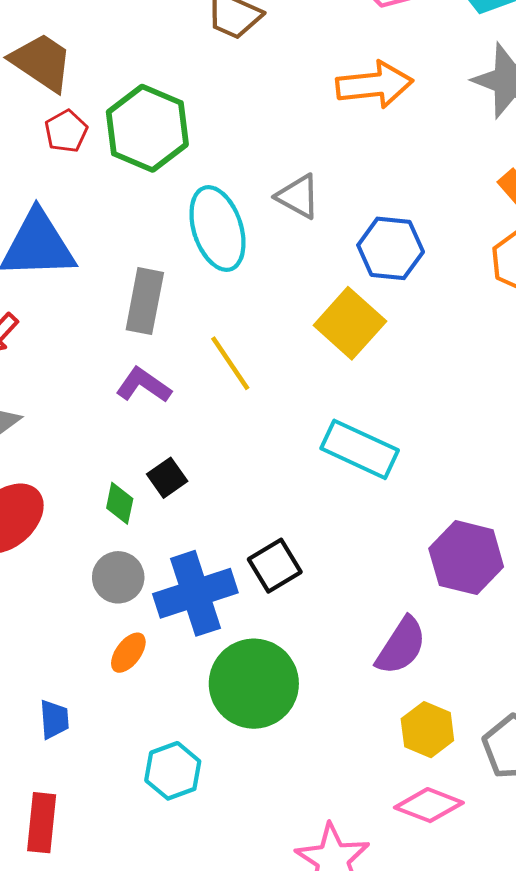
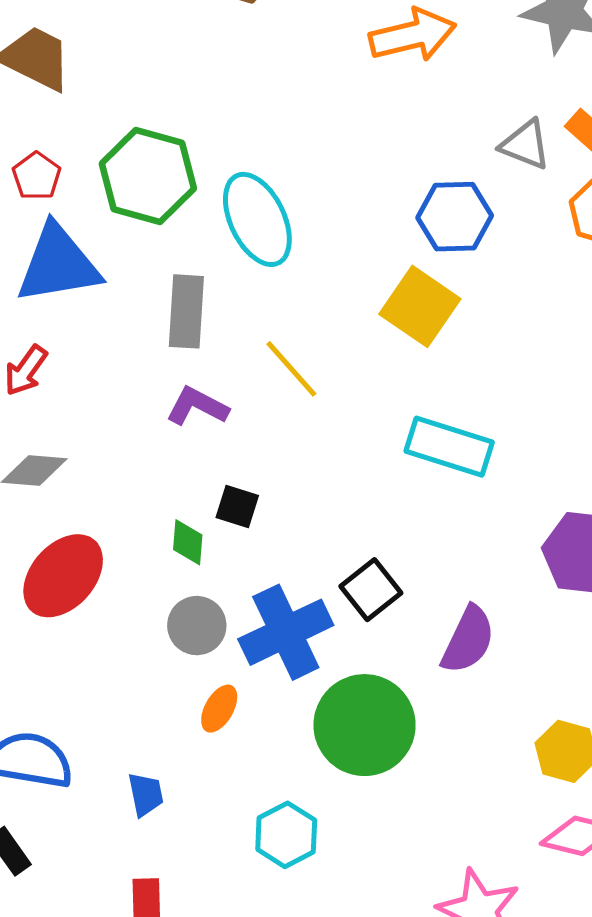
green hexagon: (147, 128) -> (148, 176), moved
red pentagon: (66, 131) -> (37, 176), moved
gray triangle: (298, 196) -> (525, 145), moved
black square: (167, 478) -> (237, 507), turned -30
purple semicircle: (401, 646) -> (468, 640), moved

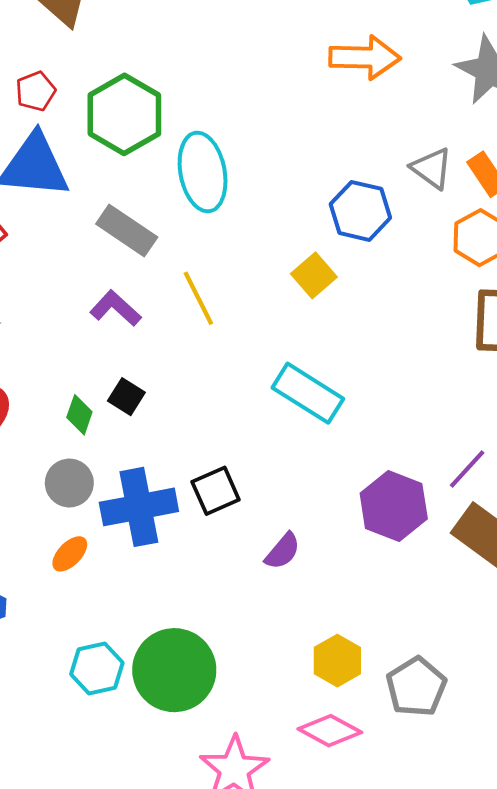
yellow square: (420, 306) -> (314, 275), size x0.7
gray rectangle: (186, 311) -> (127, 230), turned -74
purple semicircle: (468, 640) -> (283, 551), size x0.7
green circle: (365, 725) -> (174, 670), moved

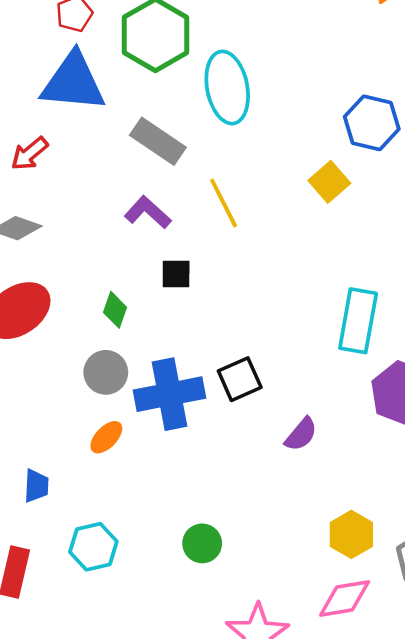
cyan rectangle: (308, 393) -> (358, 321), moved, turned 68
black square: (126, 397) -> (176, 274), moved, turned -32
cyan hexagon: (97, 669) -> (93, 547), moved
green circle: (174, 670) -> (202, 543), size x0.5
pink diamond: (330, 731) -> (345, 599), turned -38

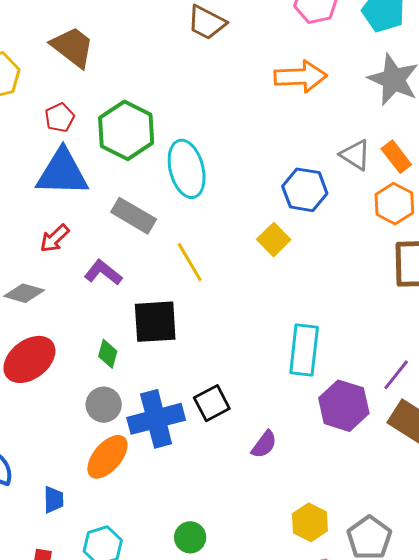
red arrow: (29, 154) -> (55, 238), moved
purple L-shape: (148, 212) -> (103, 272), moved
black square: (176, 274) -> (155, 322), size x1.8
orange ellipse: (106, 437) -> (107, 457), size x1.6

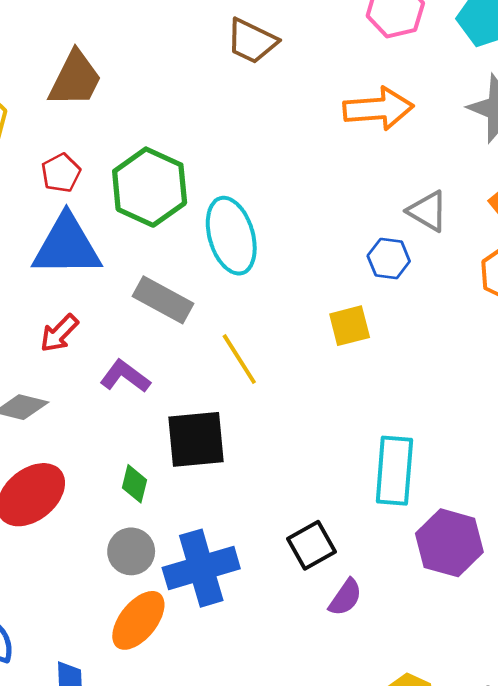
brown trapezoid: (73, 47) -> (75, 79), turned 81
gray triangle: (355, 155) -> (428, 211), moved
blue hexagon: (305, 190) -> (389, 259), size x0.7
yellow square: (274, 240) -> (350, 326), turned 32
black square: (212, 403) -> (311, 545), moved

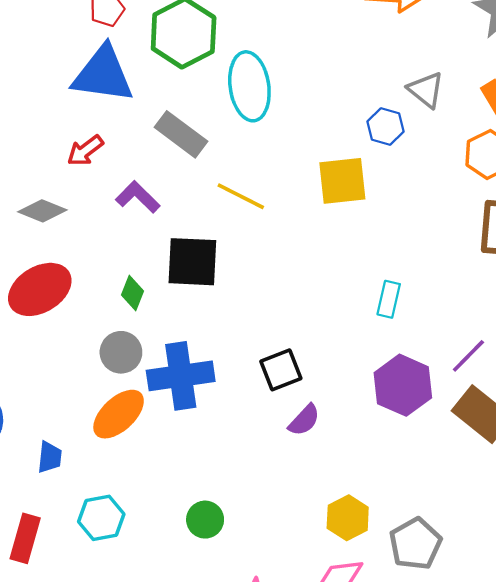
yellow square: (350, 326) -> (342, 181), size x1.4
yellow line: (239, 359) -> (241, 196), turned -39
cyan rectangle: (394, 471) -> (389, 299), moved, size x0.6

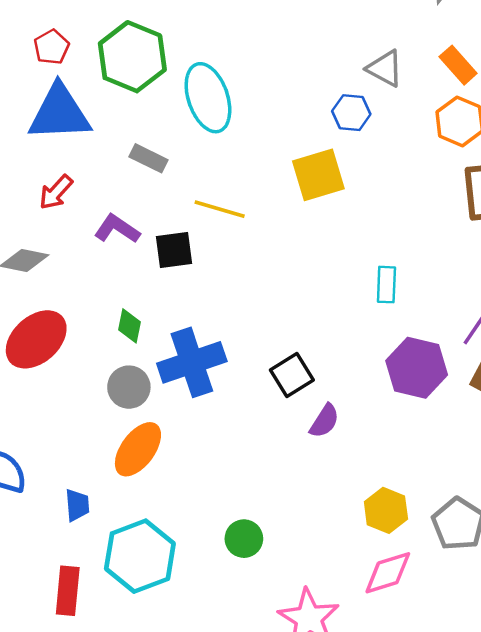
gray rectangle: (181, 134) -> (149, 158), size x0.7
black square: (192, 262) -> (174, 250), moved, size x0.7
blue cross: (181, 376) -> (192, 362), moved
cyan hexagon: (101, 518) -> (140, 556), size x1.5

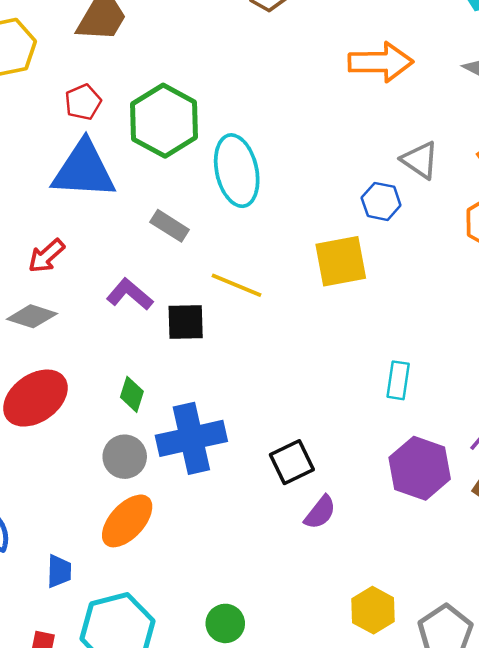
red arrow: (56, 192) -> (46, 256), moved

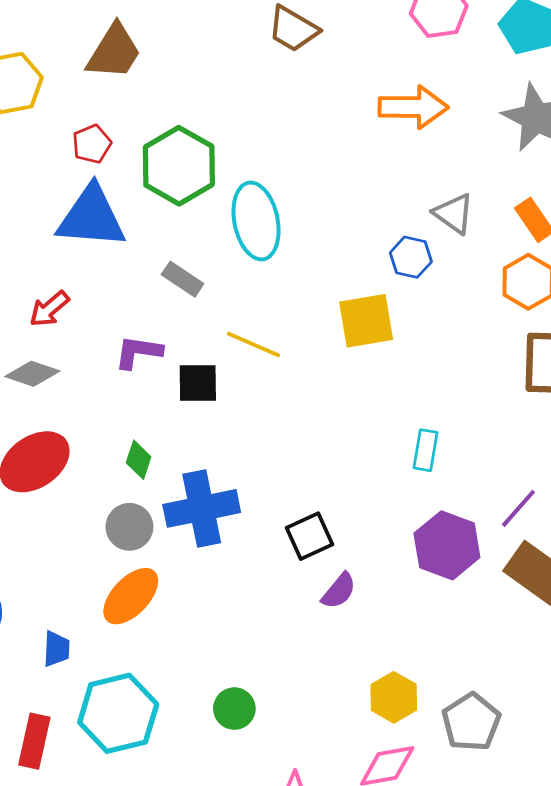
purple L-shape: (130, 294) -> (138, 352), turned -33

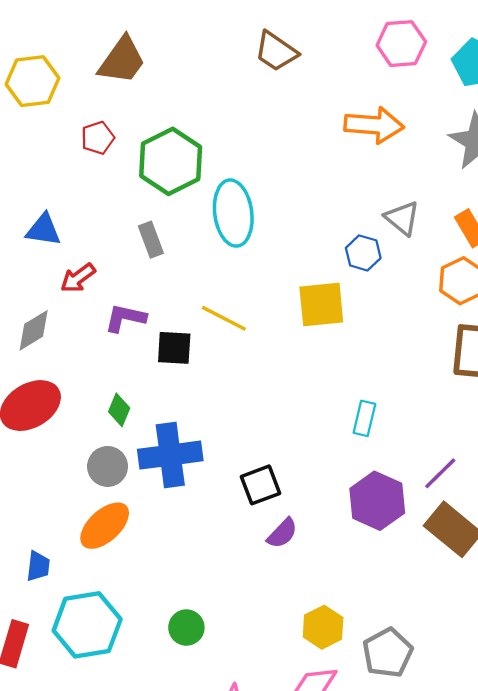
blue triangle: (91, 217) -> (43, 230), moved, size x0.6
gray rectangle: (183, 279) -> (151, 240), moved, turned 32
red arrow: (49, 309) -> (78, 278), moved
gray diamond: (32, 374) -> (34, 330), turned -54

